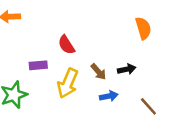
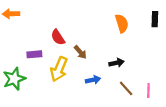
black arrow: (127, 69) -> (116, 63), moved
brown arrow: (98, 72) -> (80, 52), moved

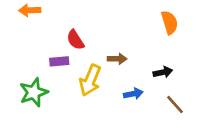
red semicircle: (58, 37) -> (75, 40), moved
brown arrow: (80, 52) -> (117, 59), turned -48

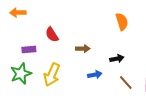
purple rectangle: (59, 61) -> (29, 50), moved
yellow arrow: (90, 80) -> (52, 75), moved

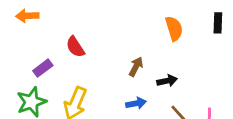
brown arrow: (83, 49) -> (136, 67), moved, turned -64
purple rectangle: (29, 50) -> (43, 68), turned -32

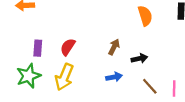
red semicircle: (75, 47) -> (68, 47), moved, turned 66
purple rectangle: (43, 68) -> (38, 48), turned -49

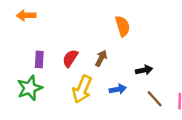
orange semicircle: (145, 16) -> (123, 26), moved
brown arrow: (114, 47) -> (101, 58), moved
yellow arrow: (64, 77) -> (82, 89), moved

